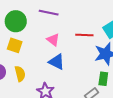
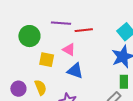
red line: (84, 35) -> (84, 30), moved
yellow square: (15, 45) -> (47, 60), moved

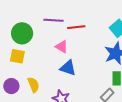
yellow square: (47, 60) -> (17, 56), moved

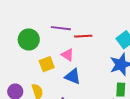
yellow square: (17, 56) -> (47, 64), moved, turned -35

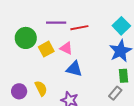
yellow square: (47, 64) -> (46, 49), moved

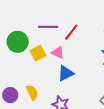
red line: (79, 28) -> (71, 32), turned -42
blue triangle: (74, 69) -> (66, 73), turned -42

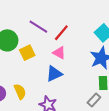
purple line: (48, 27) -> (38, 27), turned 30
pink triangle: (58, 53) -> (59, 53), moved

